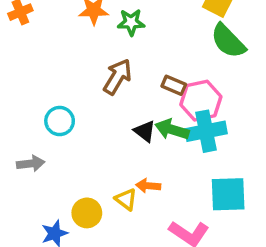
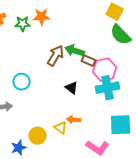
green star: (131, 22) -> (23, 24), moved
green arrow: (172, 130) -> (75, 51), moved

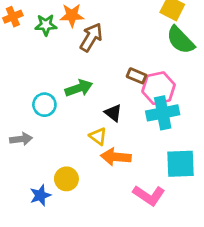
green arrow: (75, 51) -> (79, 88), moved, turned 144
brown arrow: (56, 56) -> (91, 37), moved
orange arrow: (74, 120) -> (116, 157), size x1.5
yellow triangle: (61, 128) -> (98, 136), moved

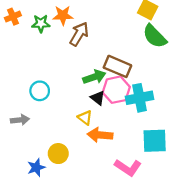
brown rectangle: (137, 76) -> (117, 66), size x1.6
green arrow: (79, 88) -> (94, 77), moved
pink hexagon: (159, 88) -> (116, 90), moved

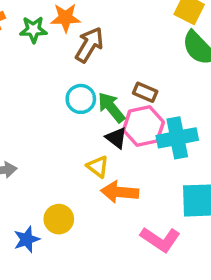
brown rectangle: (117, 66) -> (145, 92), size x0.6
green arrow: (94, 77) -> (111, 107), turned -110
cyan circle: (40, 91) -> (81, 99), moved

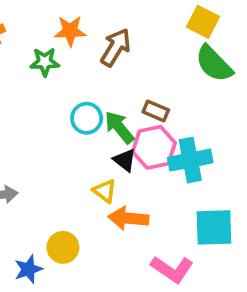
green star: (33, 30) -> (45, 62), moved
brown arrow: (89, 45) -> (116, 47), moved

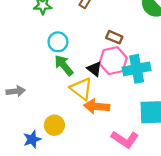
cyan circle: (87, 118) -> (58, 42), moved
green arrow: (119, 127) -> (64, 65), moved
yellow triangle: (105, 191) -> (81, 89), size x1.5

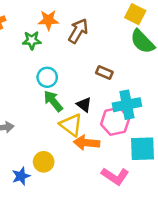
pink hexagon: (113, 61) -> (115, 121), moved

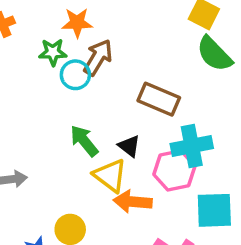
brown arrow: (78, 31) -> (98, 57), moved
brown rectangle: (104, 73) -> (159, 99), size x1.6
cyan circle: (47, 77) -> (75, 75), moved

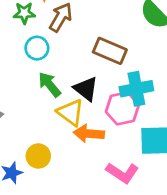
cyan circle: (75, 75) -> (37, 48), moved
black triangle: (129, 146) -> (86, 89), size x1.4

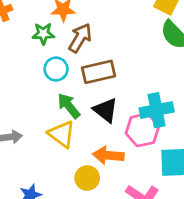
brown rectangle: (110, 51) -> (98, 72), moved, turned -36
yellow triangle: (71, 113) -> (62, 134), moved
yellow circle: (38, 156) -> (87, 178), moved

